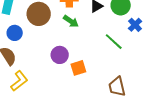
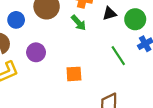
purple circle: (60, 55) -> (36, 52), moved

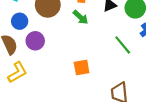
purple circle: (36, 52) -> (35, 41), moved

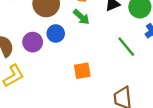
blue circle: (20, 21) -> (56, 33), moved

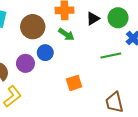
green line: (126, 47) -> (111, 55), turned -54

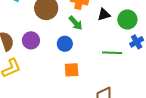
blue circle: (45, 53) -> (65, 44), moved

